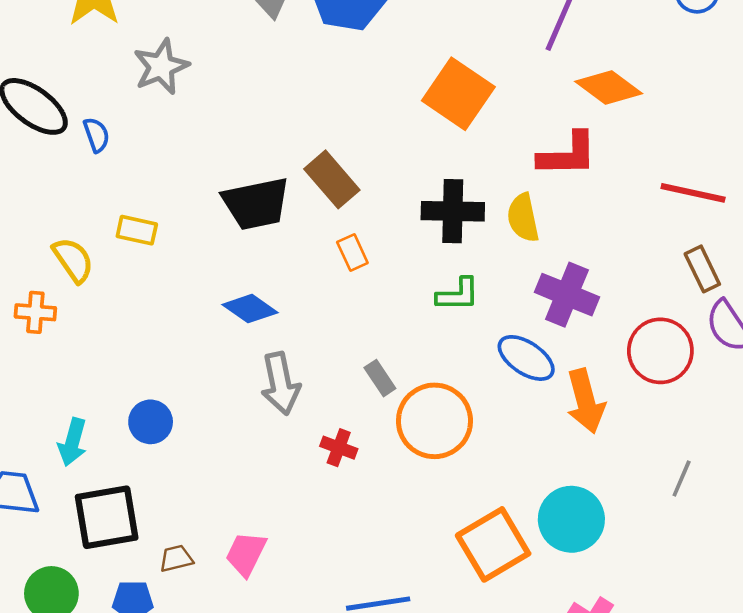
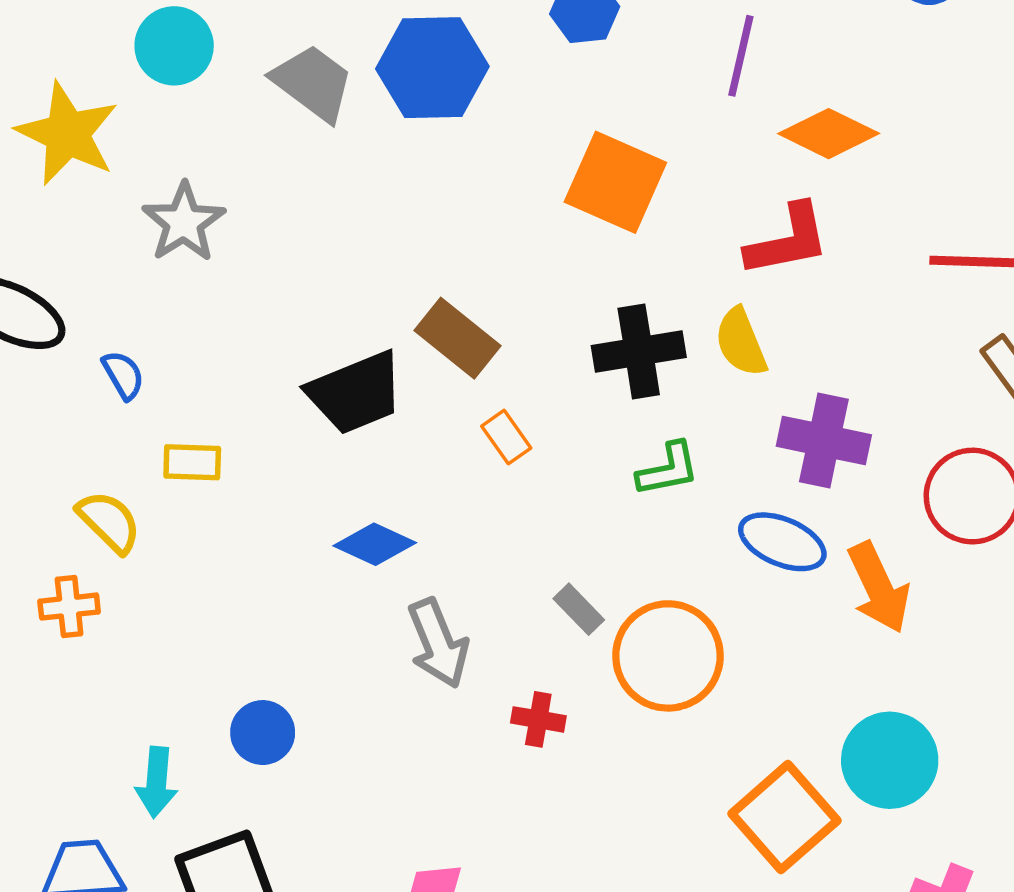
blue semicircle: (96, 135) -> (123, 375), moved

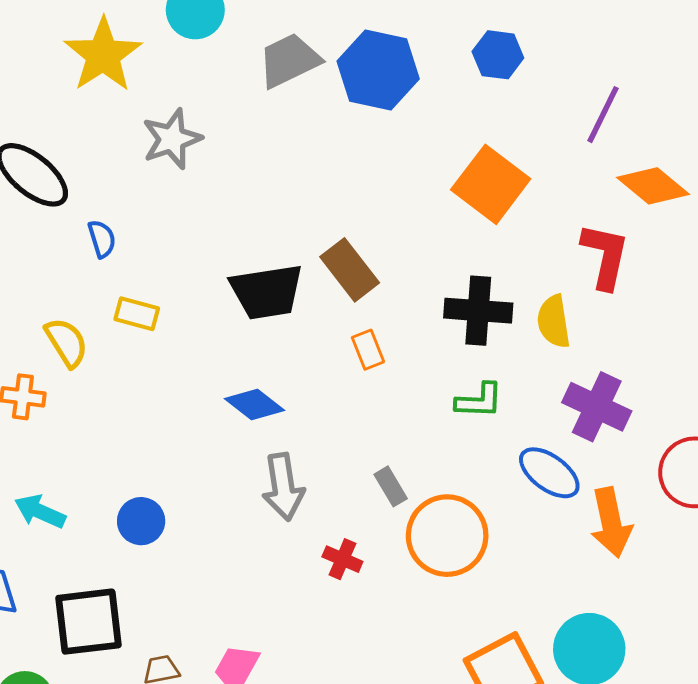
gray trapezoid: (313, 83) -> (289, 60), turned -76
red L-shape: (788, 240) -> (605, 256), turned -80
cyan arrow: (157, 782) -> (40, 511), moved, turned 96

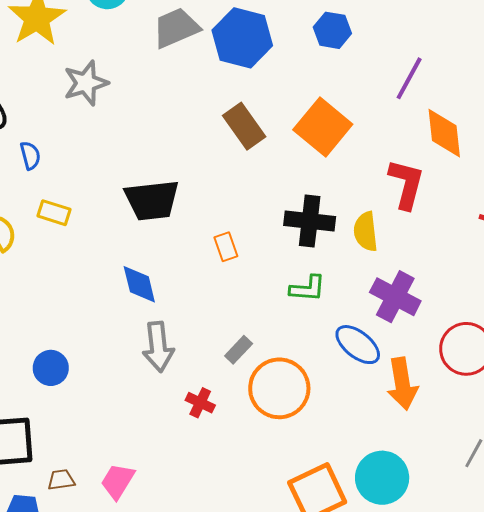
orange diamond: (653, 186) -> (444, 133), turned 42
brown rectangle: (350, 270) -> (244, 126), moved
blue diamond: (254, 404) -> (139, 284), turned 36
gray rectangle: (391, 486) -> (239, 350), turned 72

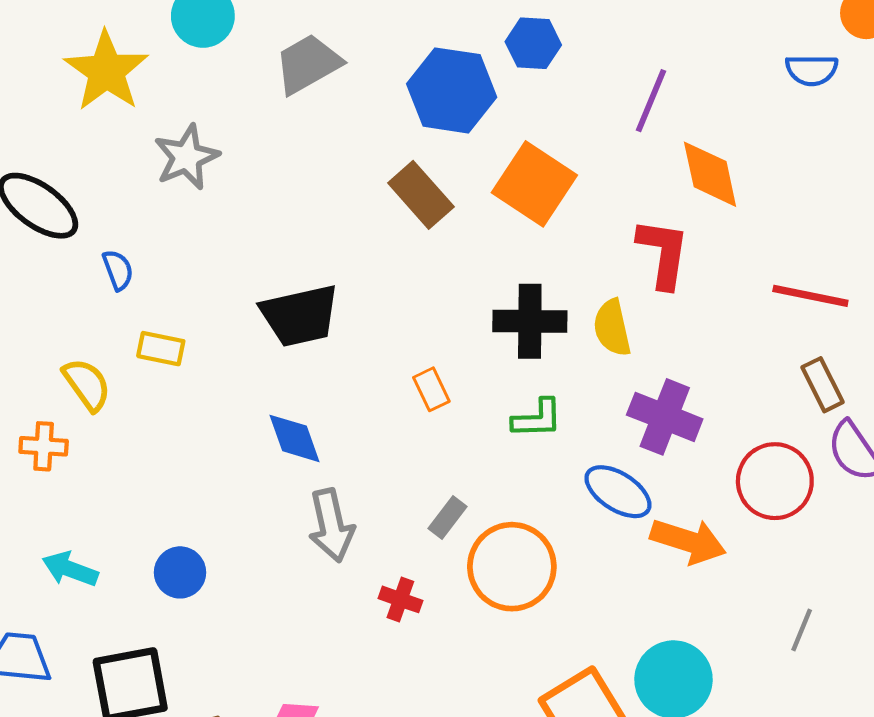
blue hexagon: (242, 38) -> (452, 90), moved
orange rectangle: (226, 247) -> (431, 389), moved
orange arrow: (402, 384) -> (688, 541), turned -57

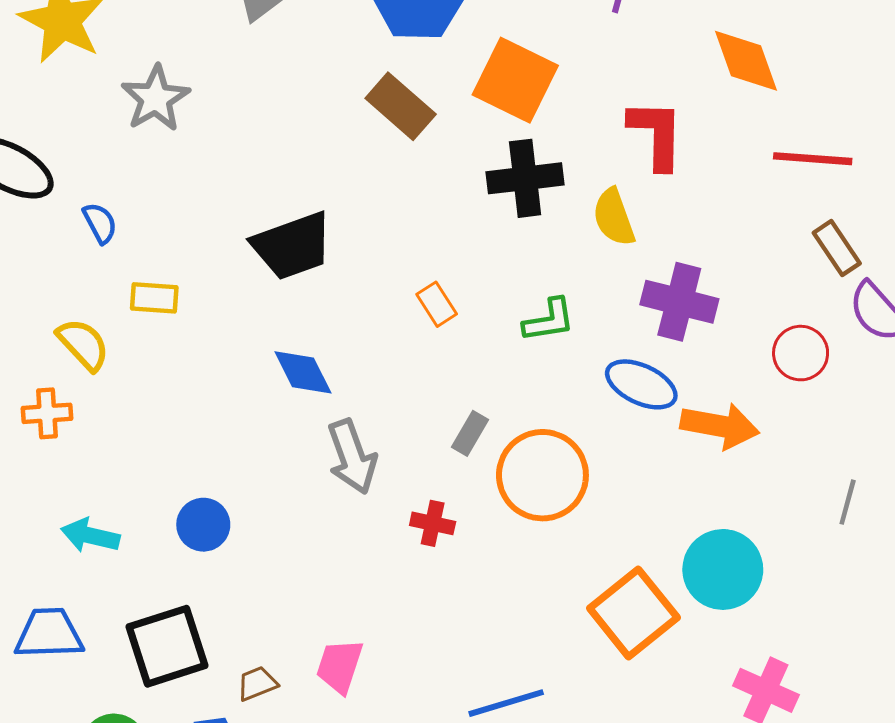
orange diamond: (710, 174) -> (746, 61), moved
black cross: (530, 321) -> (525, 178), moved
red circle: (775, 481) -> (801, 353), size x0.7

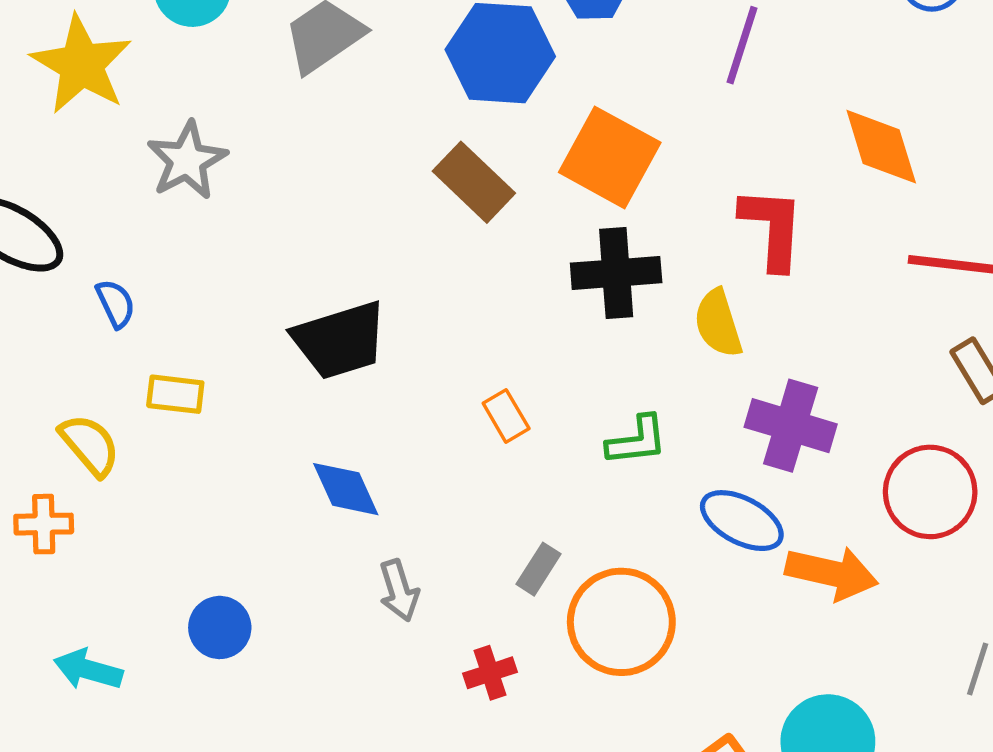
red circle: (801, 353) -> (930, 492), size x1.4
gray arrow: (352, 457) -> (399, 590), size x0.7
red cross: (433, 523) -> (490, 673), turned -33
blue circle: (203, 525) -> (220, 627), moved

